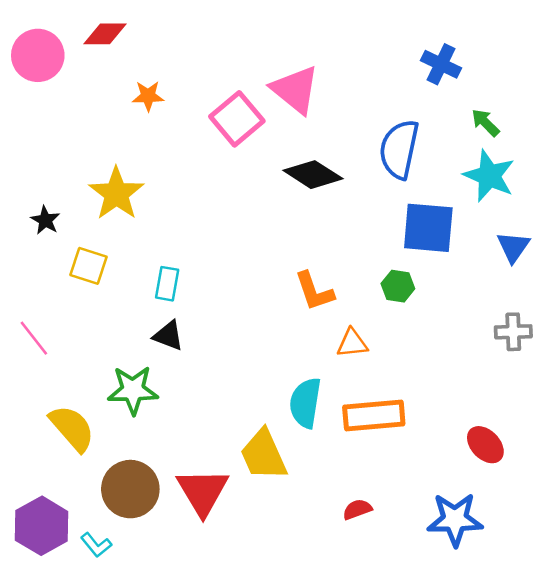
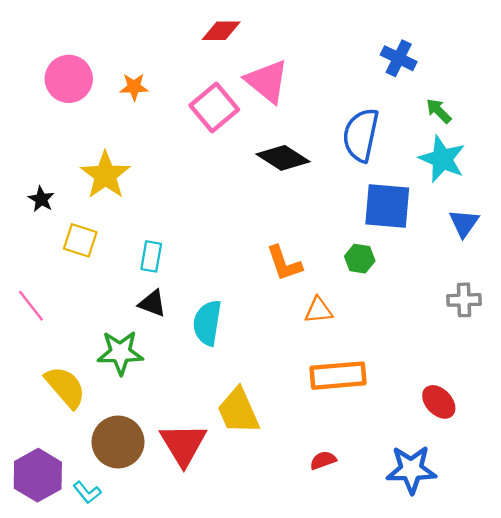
red diamond: (105, 34) -> (221, 31), moved
pink circle: (38, 55) -> (69, 79), moved
cyan semicircle: (305, 403) -> (207, 323), moved

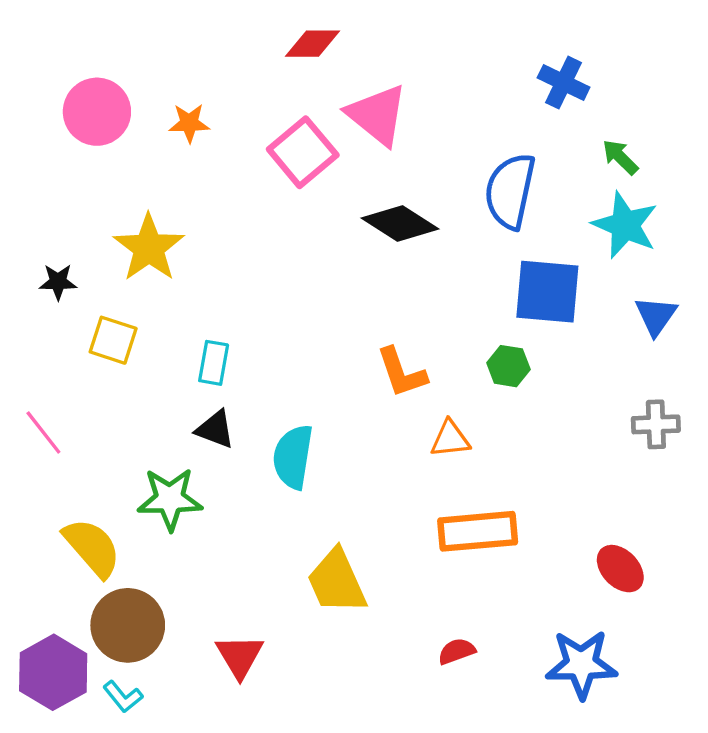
black star: (41, 199) -> (58, 282), turned -30
brown circle: (118, 442) -> (128, 625), moved
red triangle: (183, 444) -> (240, 656), moved, size x0.7

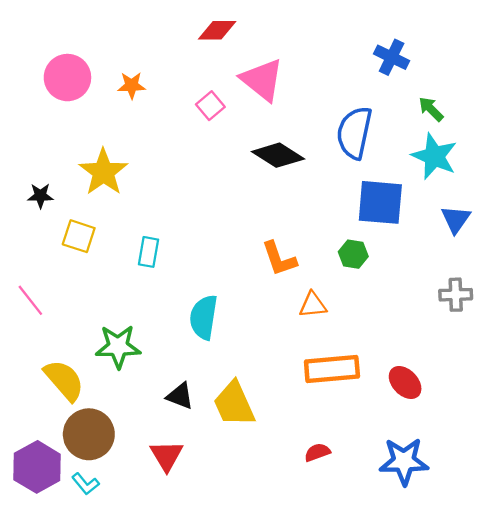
pink square: (303, 152) -> (210, 106), size x0.6
black triangle: (215, 429) -> (180, 396), moved
red ellipse: (620, 569) -> (405, 383), moved

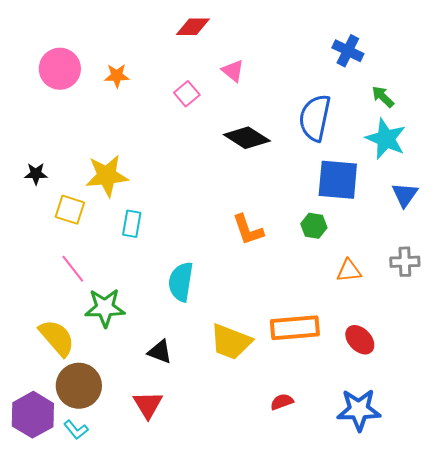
pink triangle: (262, 80) -> (233, 71), size x0.6
yellow star: (103, 172) -> (107, 176), moved, turned 30
pink line: (30, 300) -> (73, 269), moved
orange triangle: (313, 305) -> (349, 271), moved
yellow trapezoid: (234, 404) -> (231, 342), moved, turned -45

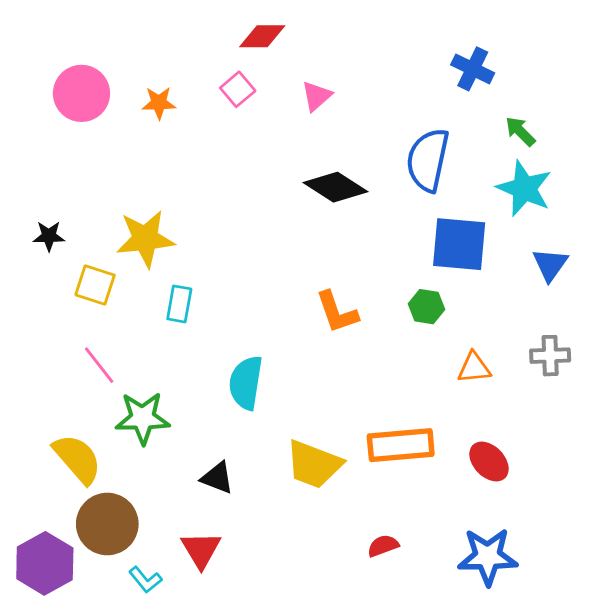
pink triangle: (233, 71) -> (316, 96), turned 40
pink square: (187, 94) -> (238, 89), moved
cyan L-shape: (76, 430) -> (145, 580), moved

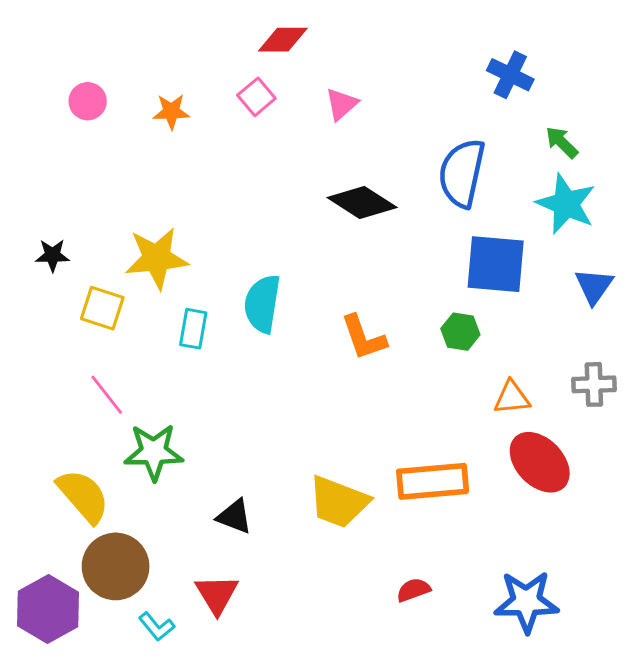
pink circle: (81, 93) -> (88, 101), size x0.6
cyan semicircle: (246, 383) -> (262, 304), moved
red ellipse: (489, 462) -> (540, 462), moved, size x1.4

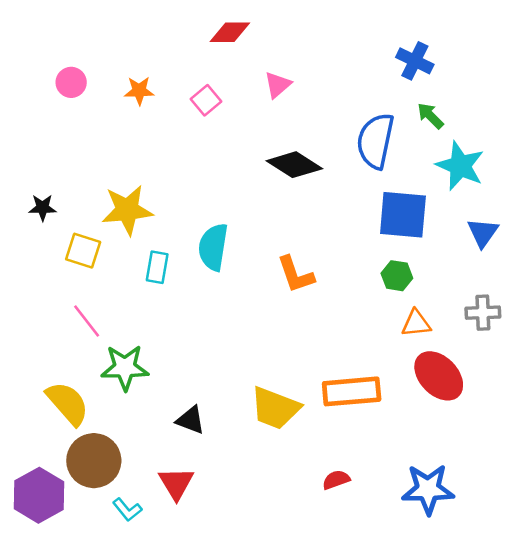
pink square: (256, 97) -> (206, 100), moved
green arrow: (562, 142) -> (430, 116), moved
green hexagon: (460, 332) -> (397, 276), moved

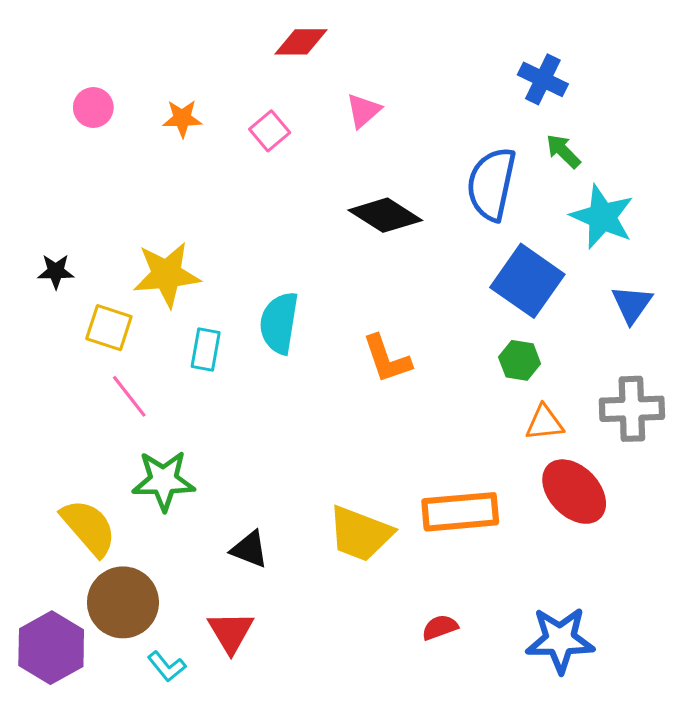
blue square: (403, 215) -> (527, 281), turned 30
gray cross: (483, 313) -> (632, 409), size x1.4
pink line: (87, 321) -> (129, 396), moved

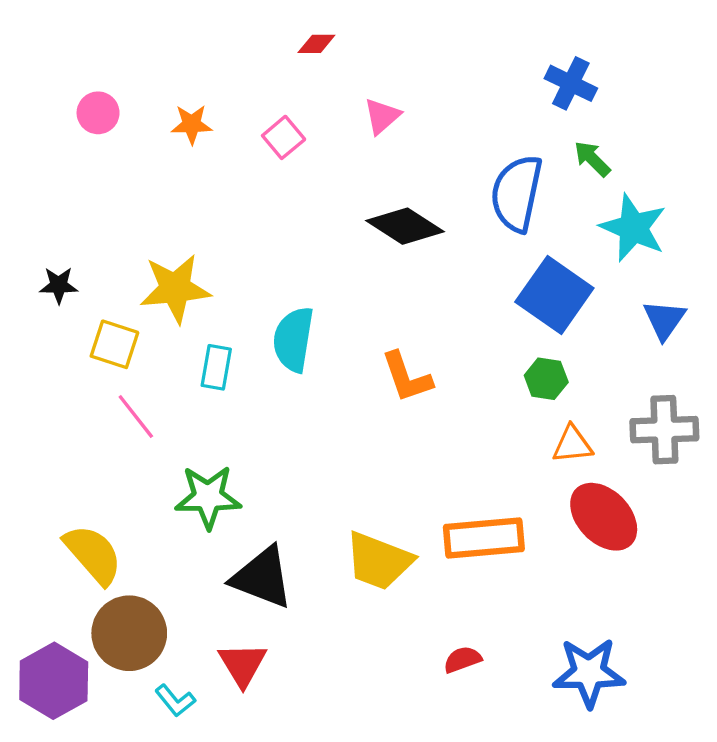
red diamond: (301, 42) -> (316, 44), size x0.7
green star: (164, 481) -> (208, 497), moved
black triangle: (249, 549) -> (262, 577), size x1.6

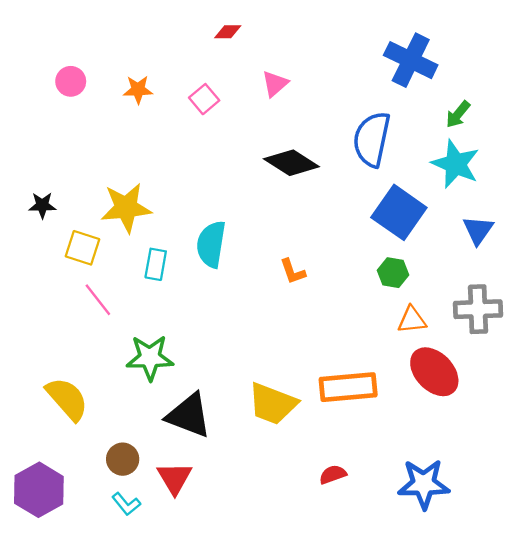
blue cross: (571, 83) -> (411, 60), size x1.4
green arrow: (592, 159) -> (458, 114), moved, turned -96
orange L-shape: (407, 377) -> (293, 271), size x0.7
brown circle: (129, 633) -> (123, 459), moved, size x0.6

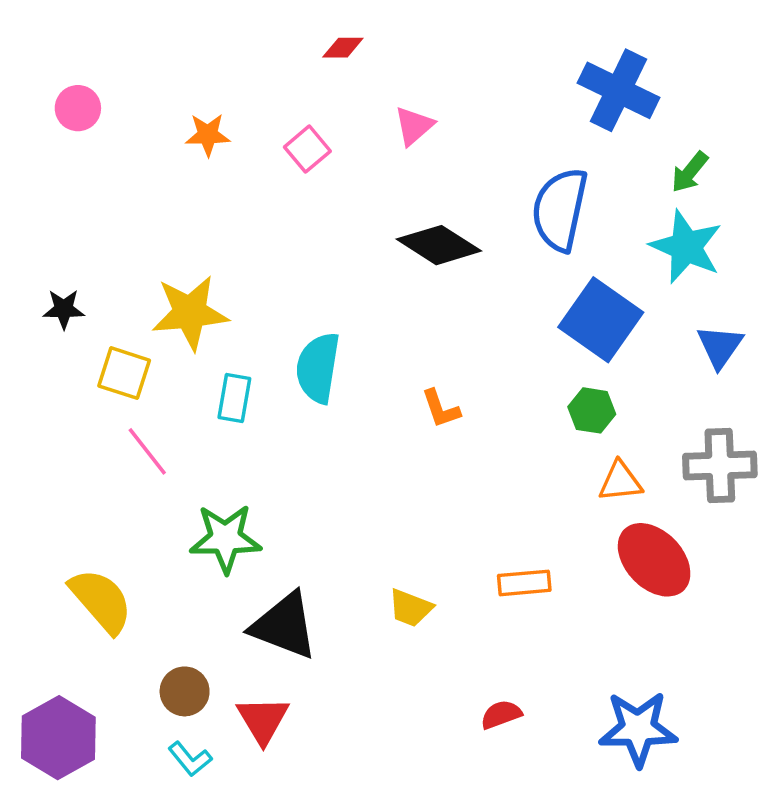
pink circle: (71, 81) -> (78, 108), moved
orange rectangle: (348, 387) -> (524, 583), size x0.6
yellow trapezoid: (273, 404) -> (410, 608), size x0.6

